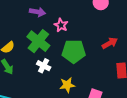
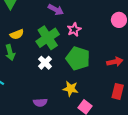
yellow star: (67, 85) -> (71, 89), moved

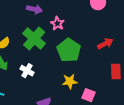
green pentagon: (78, 58) -> (69, 50), turned 30
white cross: (45, 63) -> (27, 71), moved

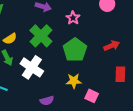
pink star: (57, 23) -> (73, 18), moved
white cross: (27, 71) -> (32, 67), size x1.6

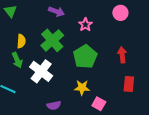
yellow semicircle: (10, 39) -> (21, 41), turned -56
red arrow: (112, 46) -> (122, 55), turned -77

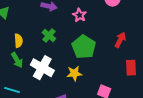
green cross: (52, 40) -> (49, 35), size x0.6
red arrow: (122, 55) -> (120, 40), turned 42
yellow star: (82, 88) -> (74, 73), moved

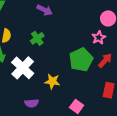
pink star: (79, 15) -> (99, 38), moved
green pentagon: (84, 47) -> (81, 60), moved

